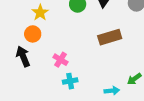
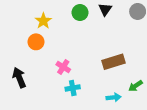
brown rectangle: (110, 37) -> (114, 62), moved
black arrow: (23, 56) -> (19, 77), moved

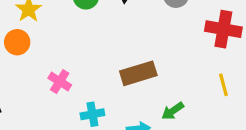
cyan cross: (73, 88) -> (92, 114), moved

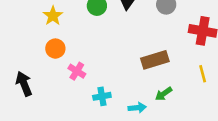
orange circle: (17, 42) -> (55, 49), moved
brown rectangle: (138, 73) -> (155, 60), moved

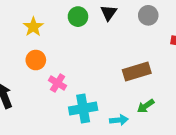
cyan cross: (102, 96) -> (83, 109), size x1.5

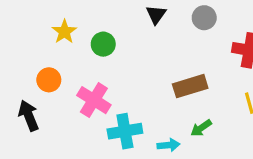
green circle: (78, 17) -> (103, 44), moved
orange circle: (36, 60) -> (49, 80), moved
pink cross: (58, 83) -> (94, 100), size x1.5

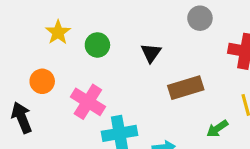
black triangle: (156, 15) -> (151, 53), moved
green arrow: (201, 128) -> (217, 129), moved

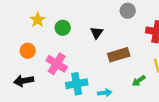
black arrow: (22, 118) -> (24, 81), moved, turned -78

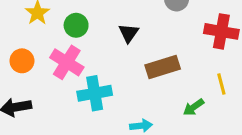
pink cross: (57, 64) -> (67, 62), moved
cyan cross: (77, 84) -> (95, 93), moved

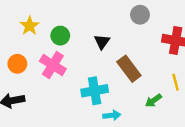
brown rectangle: (163, 67) -> (129, 69), turned 70
cyan cross: (95, 93) -> (95, 91), moved

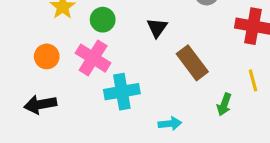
cyan cross: (95, 91) -> (122, 92), moved
green arrow: (153, 101) -> (224, 104), turned -35

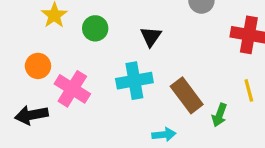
pink cross: (93, 58) -> (72, 89), moved
brown rectangle: (192, 63) -> (187, 95), moved
cyan cross: (122, 92) -> (134, 81), moved

